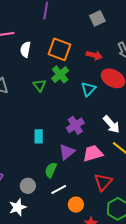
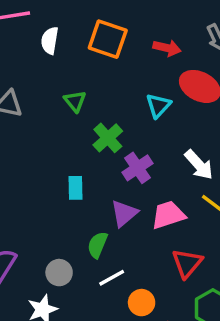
green cross: (60, 74) -> (108, 138), moved

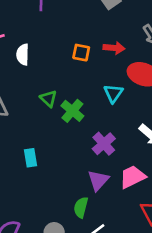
orange square: (108, 39) -> (81, 53), moved, size x0.6
green cross: (108, 138) -> (72, 111), moved
cyan rectangle: (76, 188) -> (30, 158), moved

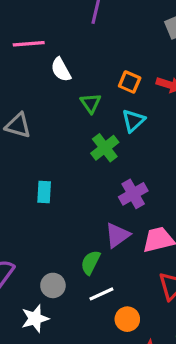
white semicircle: (23, 55) -> (61, 70), turned -42
cyan triangle: (113, 93) -> (133, 121), moved
green triangle: (48, 99) -> (91, 103), moved

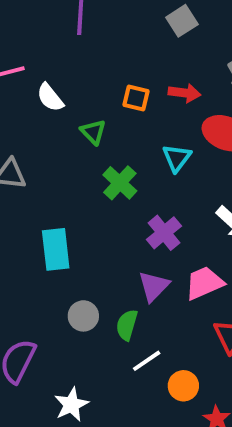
cyan triangle: (133, 121) -> (177, 158), moved
cyan rectangle: (44, 192) -> (56, 249), size x1.5
gray circle: (53, 285) -> (83, 316), moved

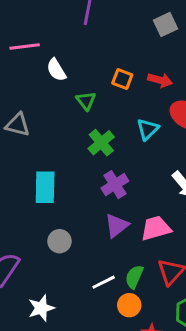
purple cross: (164, 233) -> (115, 185), moved
green semicircle: (127, 325) -> (134, 277), moved

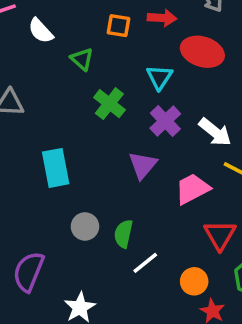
purple cross: (115, 185) -> (165, 121), moved
purple triangle: (117, 226) -> (143, 165), moved
green semicircle: (134, 277) -> (123, 234), moved
orange circle: (129, 305) -> (194, 281), moved

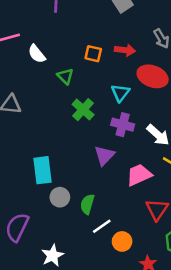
purple cross: (165, 121) -> (123, 125), turned -35
cyan rectangle: (56, 168) -> (43, 170), moved
orange circle: (194, 281) -> (122, 241), moved

